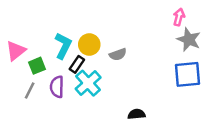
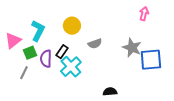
gray star: (189, 40) -> (132, 48), moved
yellow circle: (89, 45) -> (72, 26), moved
cyan L-shape: (63, 46) -> (38, 31), moved
purple semicircle: (57, 87) -> (46, 59), moved

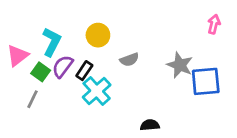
pink arrow: (144, 14) -> (214, 24), moved
green square: (30, 53) -> (41, 72), turned -32
purple semicircle: (46, 59) -> (63, 66), moved, turned 36

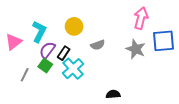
pink arrow: (214, 24) -> (141, 18), moved, size x1.5
green square: (41, 72) -> (45, 66), moved
blue square: (206, 81) -> (163, 41), moved

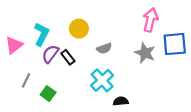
black rectangle: (64, 53) -> (68, 57), turned -72
green square: (45, 66) -> (48, 94), moved
cyan cross: (73, 69) -> (102, 80), moved

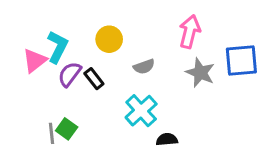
pink arrow: (150, 20) -> (190, 32), moved
pink triangle: (14, 45) -> (35, 60), moved
gray line: (26, 80) -> (51, 133), moved, turned -32

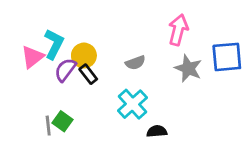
yellow circle: (109, 39) -> (84, 56), moved

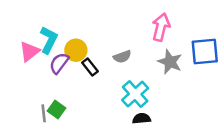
black rectangle: (88, 74) -> (90, 67), moved
cyan cross: (133, 104) -> (135, 94), moved

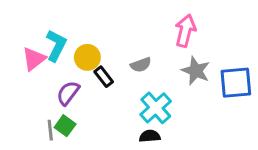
blue square: (205, 51) -> (236, 83), moved
purple semicircle: (59, 63) -> (68, 93), moved
black semicircle: (142, 119) -> (150, 136), moved

